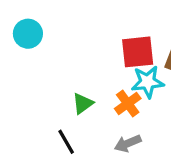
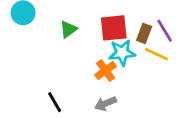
green triangle: (83, 103) -> (68, 29), moved

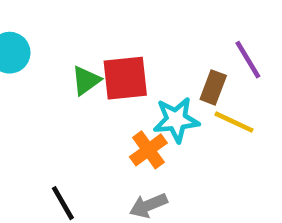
red square: (114, 28) -> (125, 78), moved
purple line: (165, 31) -> (248, 60), moved

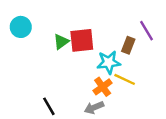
yellow line: (234, 122) -> (125, 79), moved
orange cross: (148, 150) -> (103, 87), moved

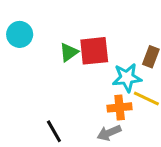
orange cross: (103, 87) -> (120, 107), turned 30

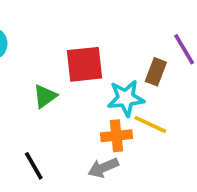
green triangle: (69, 52) -> (45, 96), moved

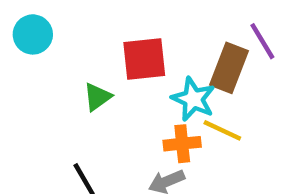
brown rectangle: (156, 72) -> (229, 68), size x1.5
cyan star: (126, 98) -> (193, 99), turned 30

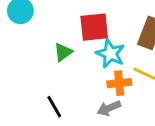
cyan star: (193, 99) -> (110, 54), moved

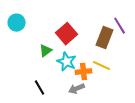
red square: (94, 27) -> (67, 34), turned -35
cyan star: (110, 54) -> (67, 62), moved

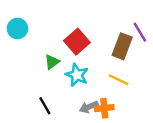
orange cross: (84, 72) -> (104, 108), moved

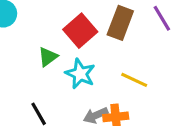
brown rectangle: (122, 46) -> (120, 23), moved

